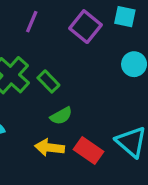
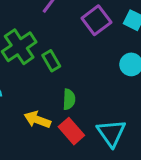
green semicircle: (61, 116) -> (69, 99), moved, turned -72

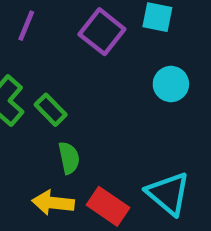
green semicircle: (69, 99) -> (69, 158), moved

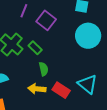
purple square: (102, 32) -> (46, 20), moved
cyan circle: (171, 84) -> (88, 36), size x1.6

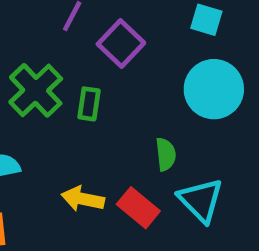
green rectangle: (35, 48) -> (89, 104), turned 48
green semicircle: (44, 69) -> (166, 154), moved

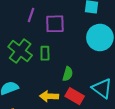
purple square: (121, 43) -> (55, 24), turned -36
green semicircle: (166, 154) -> (68, 74), moved, turned 32

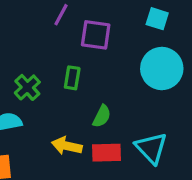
green cross: (20, 51) -> (27, 87), moved, size x0.7
red rectangle: (75, 96) -> (106, 153), turned -42

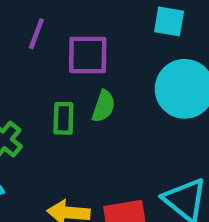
green semicircle: (102, 116) -> (104, 106), moved

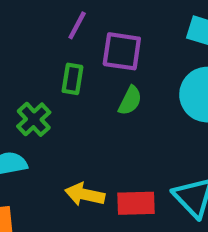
green rectangle: (63, 118) -> (72, 79), moved

